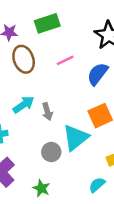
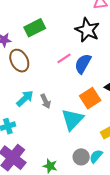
pink line: (65, 60) -> (64, 58), moved
gray circle: (51, 152) -> (81, 157), moved

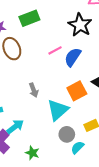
cyan arrow: (25, 98) -> (15, 127), moved
gray circle: (81, 157) -> (67, 134), moved

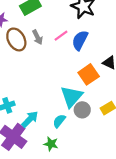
gray arrow: (34, 90) -> (37, 37), moved
gray circle: (67, 134) -> (82, 110), moved
cyan semicircle: (77, 147) -> (59, 121), moved

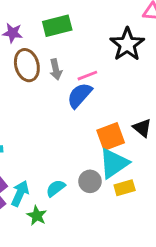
blue semicircle: (80, 40) -> (80, 95), moved
cyan triangle: (72, 96) -> (114, 163), moved
cyan arrow: (30, 119) -> (20, 193), moved, turned -36

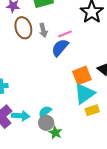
gray circle: (90, 181) -> (46, 123), moved
cyan arrow: (20, 193) -> (21, 116), turned 72
green star: (37, 216) -> (55, 133), moved

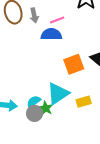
blue semicircle: (60, 48) -> (51, 34), turned 48
cyan triangle: (84, 94) -> (58, 94), moved
green star: (55, 133) -> (46, 108), moved

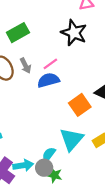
green star: (46, 108) -> (54, 175), moved
gray circle: (34, 113) -> (44, 168), moved

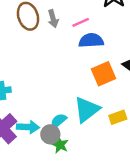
blue semicircle: (48, 80) -> (91, 40), moved

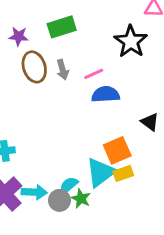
orange square: (103, 74) -> (117, 150), moved
yellow rectangle: (118, 117) -> (123, 173), moved
green star: (60, 145) -> (81, 199), moved

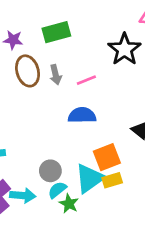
blue semicircle: (106, 94) -> (82, 115), moved
gray circle: (59, 200) -> (50, 171), moved

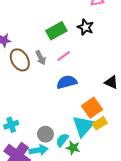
green rectangle: (56, 32) -> (56, 31), moved
black star: (124, 49) -> (85, 27), size x0.7
gray circle: (50, 171) -> (45, 134), moved

